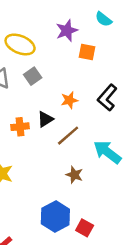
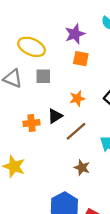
orange square: (87, 52) -> (81, 59), moved
gray square: (33, 76) -> (43, 76), turned 35

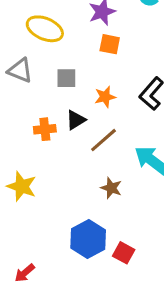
gray square: (43, 76) -> (66, 78), moved

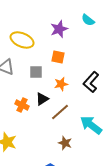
orange square: (110, 44) -> (58, 57), moved
orange cross: (45, 129) -> (22, 105), turned 32

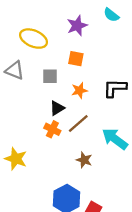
black L-shape: (91, 82) -> (115, 88), turned 50
orange cross: (22, 105) -> (52, 129), moved

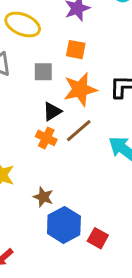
orange star: (79, 90) -> (80, 89), size x1.6
brown star: (84, 160) -> (43, 197), moved

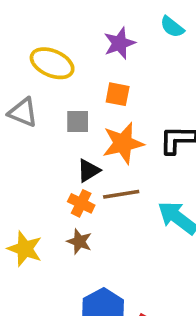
brown line: (79, 131) -> (121, 194), turned 32
brown star: (43, 197) -> (79, 241), moved

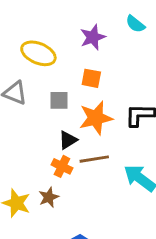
brown star: (79, 241) -> (49, 197), moved, turned 30

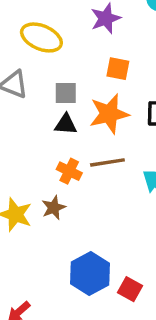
orange square: (91, 78) -> (118, 69), moved
black triangle: (68, 140) -> (66, 124), moved, turned 36

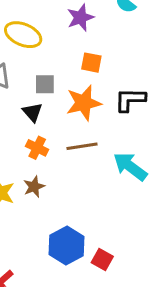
black triangle: (66, 124) -> (32, 112), moved, turned 45
orange cross: (69, 171) -> (37, 148), moved

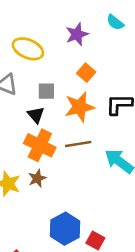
orange square: (91, 63) -> (86, 73), turned 30
orange cross: (37, 148) -> (40, 145), size x1.6

